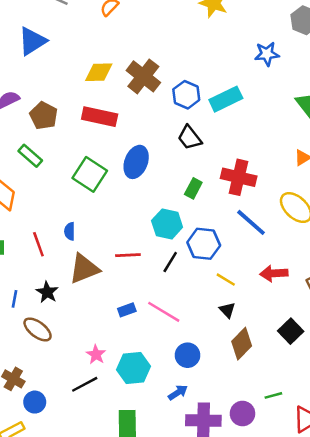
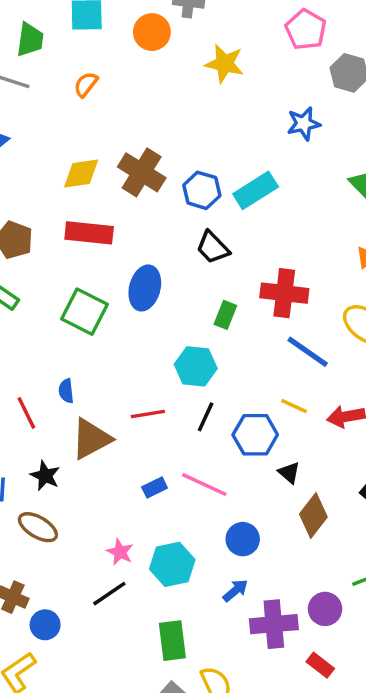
blue hexagon: (204, 244) -> (255, 435), moved
yellow line: (226, 280) -> (294, 406), moved

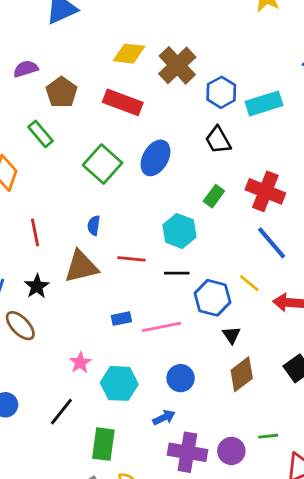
blue semicircle: (66, 391) -> (94, 225), moved
black line: (206, 417) -> (177, 273), turned 50
pink line: (204, 485) -> (162, 327), turned -51
black line: (109, 594) -> (61, 412), moved, turned -32

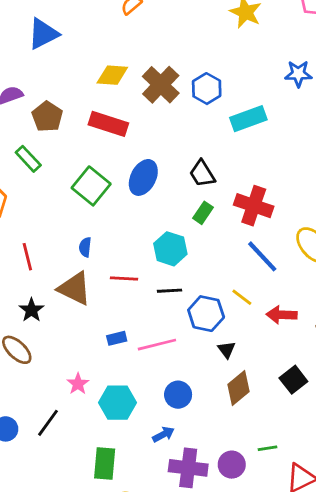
blue hexagon: (221, 92) -> (207, 89), moved
black trapezoid: (218, 140) -> (202, 174), moved
brown triangle: (81, 267) -> (75, 289), turned 42
black line: (61, 412) -> (48, 423), moved

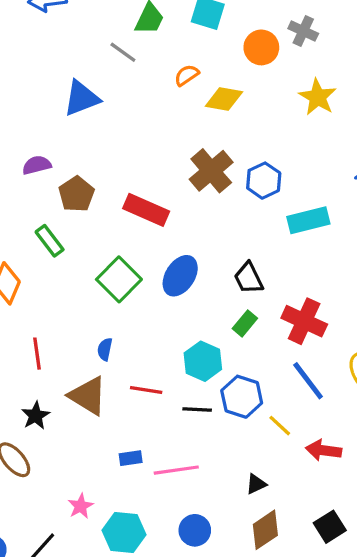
yellow diamond: (112, 75) -> (224, 99), moved
blue hexagon: (206, 314) -> (242, 397), moved
black triangle: (227, 350) -> (256, 484), turned 36

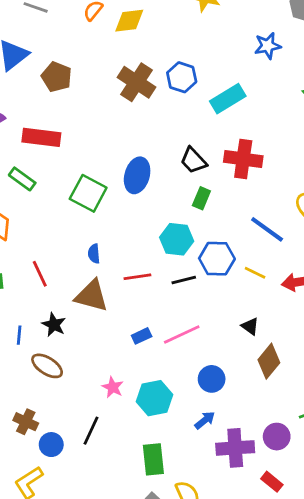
brown pentagon: (76, 194) -> (57, 77), moved
red rectangle: (146, 210) -> (41, 137), moved
red cross: (304, 321) -> (243, 159), moved
black triangle: (256, 484) -> (250, 326), turned -42

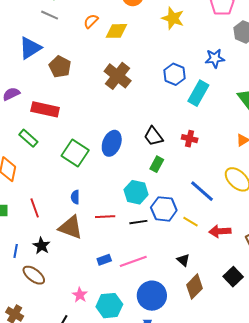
blue hexagon: (182, 77) -> (174, 74), moved
cyan rectangle: (228, 99) -> (198, 93), moved, turned -35
red cross: (243, 159) -> (190, 139), size x0.6
blue circle: (212, 379) -> (152, 296), size x1.5

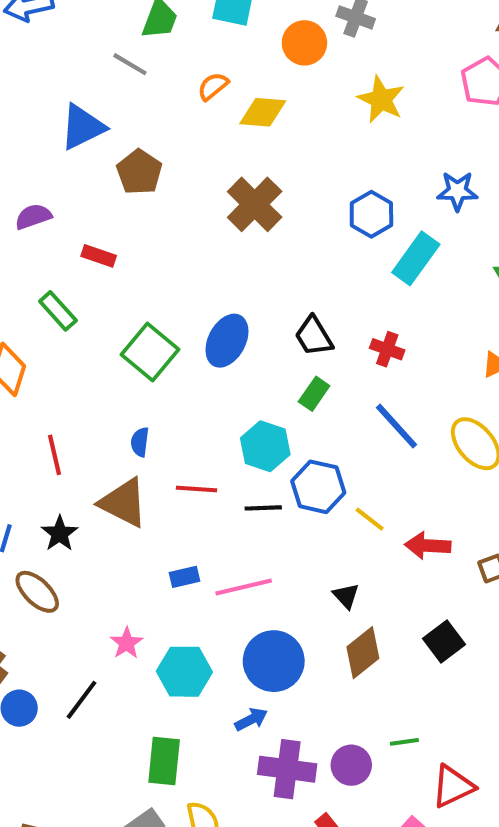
red rectangle: (45, 109) -> (99, 256), size x0.6
blue line: (202, 191) -> (396, 426), moved

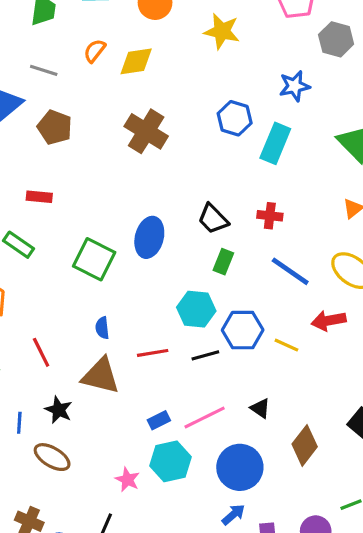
gray line: (130, 64) -> (44, 70), moved
red arrow: (428, 546) -> (329, 321), moved
black triangle: (346, 596) -> (260, 408), moved
cyan hexagon: (184, 672) -> (171, 461), moved

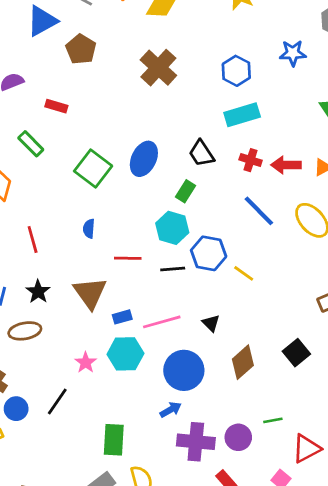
cyan rectangle: (275, 143) -> (242, 115), moved, turned 40
green rectangle: (223, 262) -> (185, 191), moved
red arrow: (329, 321) -> (286, 165), moved
brown triangle: (101, 376) -> (90, 293), moved, turned 30
brown ellipse: (52, 457) -> (25, 331), turned -52

